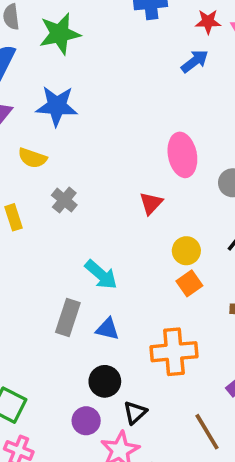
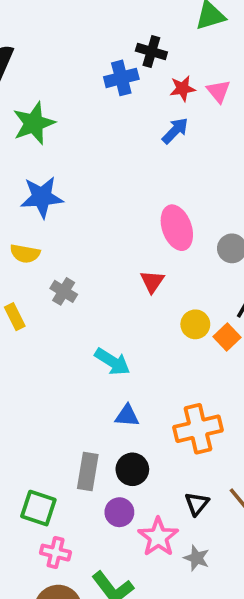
orange square: (189, 283) -> (227, 337), moved
gray rectangle: (68, 318) -> (88, 472), moved
black triangle: (135, 412) -> (197, 504), moved

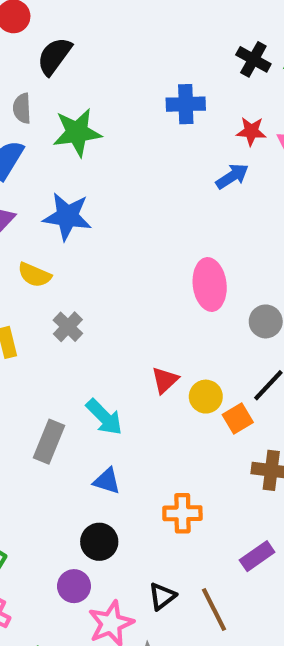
black cross: (151, 51) -> (253, 59), moved
red triangle: (152, 281) -> (165, 380), moved
orange cross: (198, 429) -> (182, 513), size x0.7
gray rectangle: (88, 472) -> (49, 442), moved

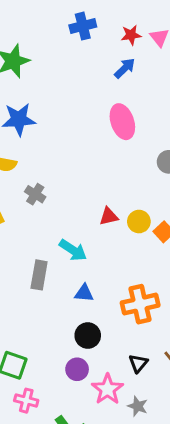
pink ellipse: (210, 284) -> (122, 122), moved
red triangle: (165, 380) -> (109, 216), turned 42
orange cross: (182, 513) -> (140, 304), size x1.4

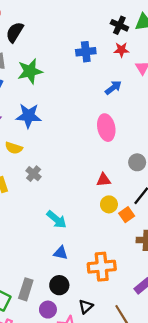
red star: (131, 35) -> (121, 50), moved
red triangle: (109, 216) -> (104, 180), moved
gray rectangle: (39, 275) -> (26, 289), moved
black triangle: (138, 363) -> (86, 307), moved

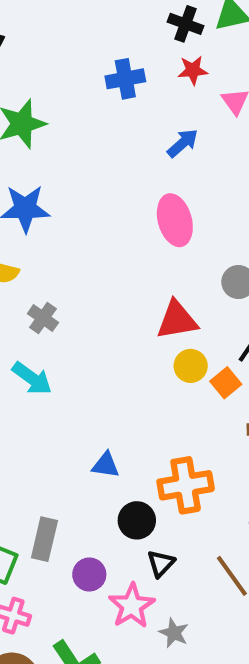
red triangle: (104, 180) -> (177, 320), size x1.5
cyan arrow: (57, 220) -> (32, 378), moved
black circle: (59, 285) -> (137, 520), moved

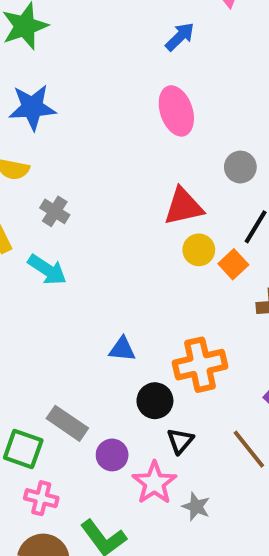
gray rectangle: (44, 539) -> (67, 423), turned -66

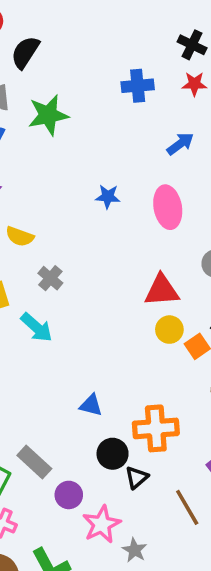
blue star: (32, 107) -> (108, 197), moved, size x0.6
black triangle: (180, 441) -> (137, 477), moved

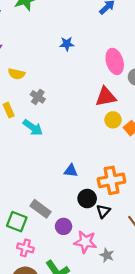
pink ellipse: (168, 207) -> (115, 61), moved
pink star: (102, 524) -> (85, 242), turned -30

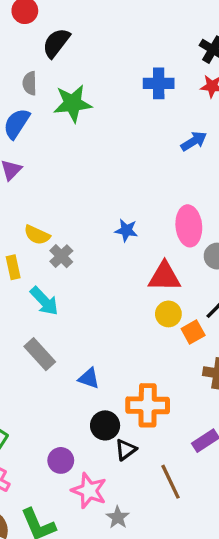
blue star: (67, 44) -> (126, 230), moved
yellow semicircle: (16, 74) -> (37, 235), moved
gray rectangle: (41, 209) -> (40, 354), moved

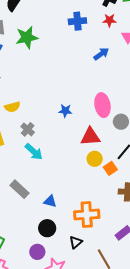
yellow semicircle: (37, 235) -> (12, 107), moved, turned -35
cyan arrow: (44, 301) -> (34, 152), moved
black circle: (105, 425) -> (47, 228), moved

